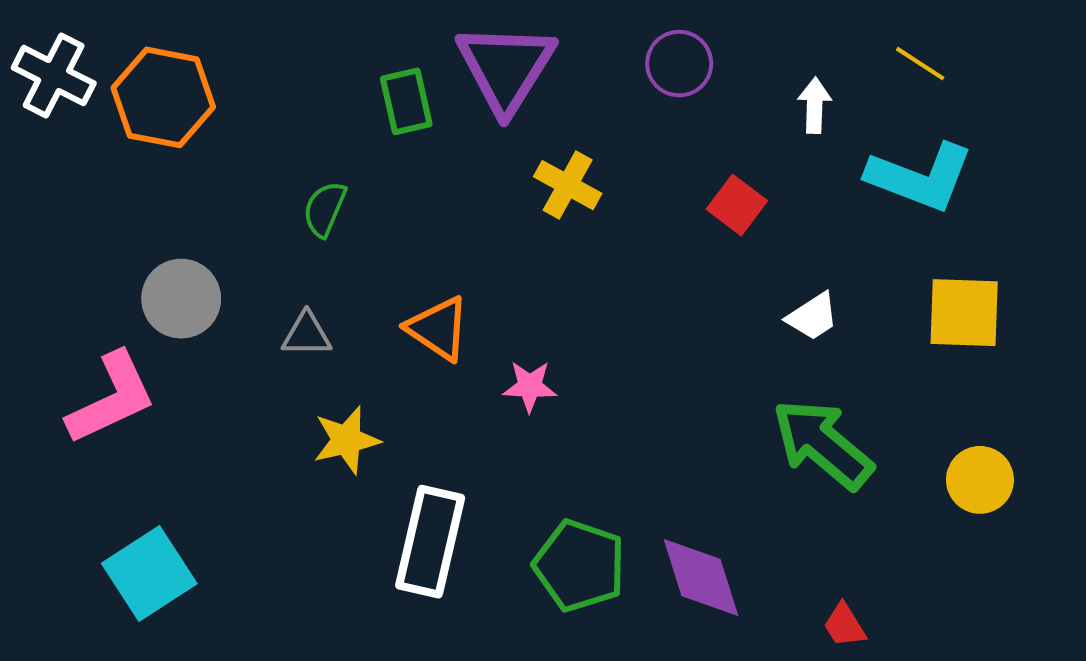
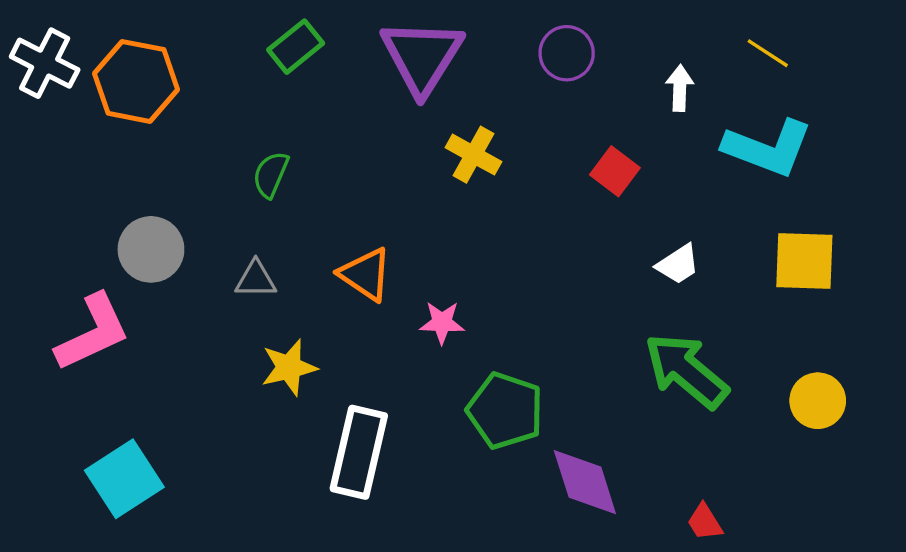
green rectangle: (406, 101) -> (296, 47), moved, turned 64
green pentagon: (580, 566) -> (505, 411), moved

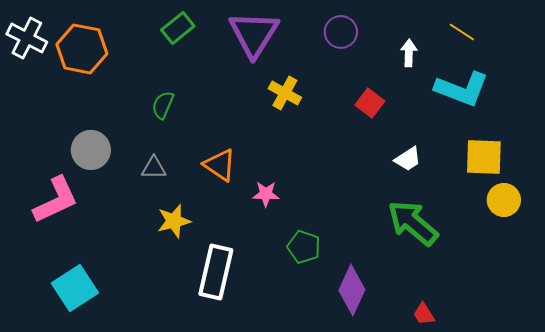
yellow circle: (818, 401) -> (504, 200), moved
green pentagon: (505, 411) -> (304, 247), size x0.7
purple diamond: (585, 482) -> (352, 290), turned 42

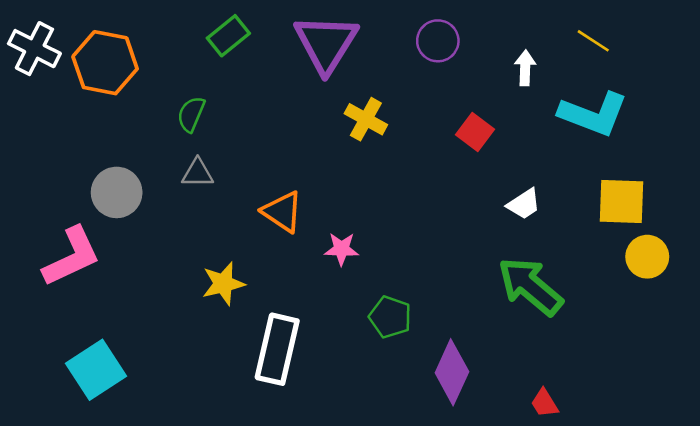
green semicircle: (163, 105) -> (191, 114), moved
gray triangle: (154, 168) -> (198, 173), moved

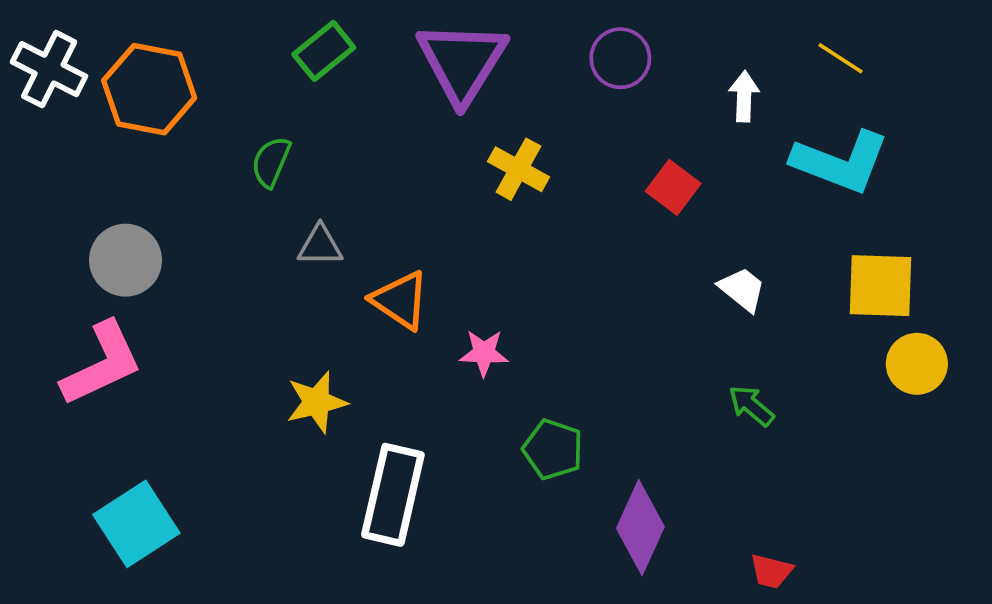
gray triangle: (198, 173) -> (320, 246), moved
gray circle: (117, 192) -> (126, 260), moved
white trapezoid: (524, 204) -> (742, 289), turned -108
green arrow: (530, 286) -> (751, 406), size x0.5
red trapezoid: (544, 403) -> (771, 571), turned -44

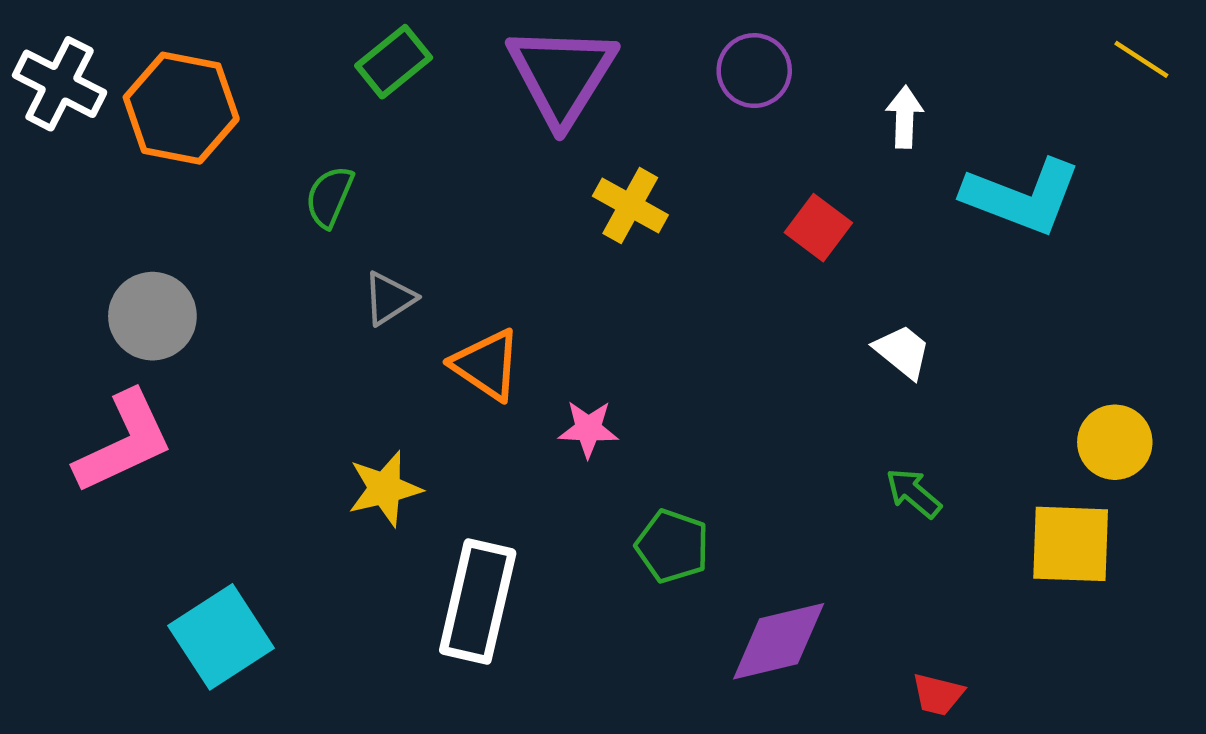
yellow line: (840, 58) -> (1141, 59), moved
gray triangle: (320, 246) -> (389, 298), turned -33
yellow square: (880, 286) -> (1071, 544), moved
cyan square: (136, 524) -> (221, 637), moved
purple diamond: (640, 528) -> (779, 641), turned 52

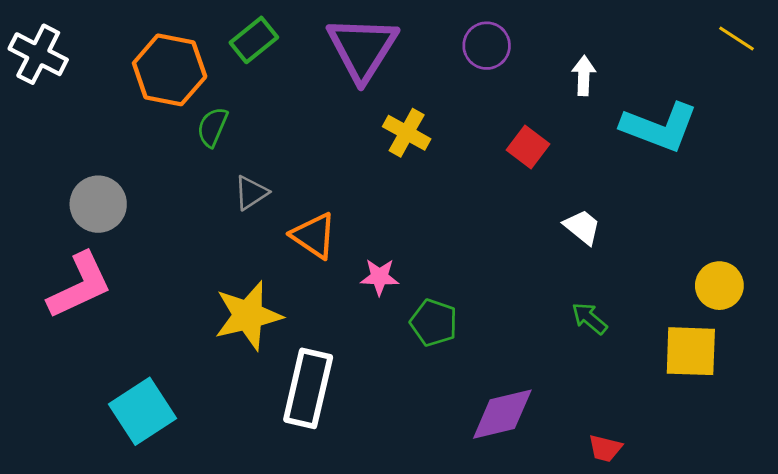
orange hexagon: (181, 108) -> (170, 70), moved
yellow star: (385, 489) -> (248, 316), size x1.4
green pentagon: (672, 546) -> (434, 323), moved

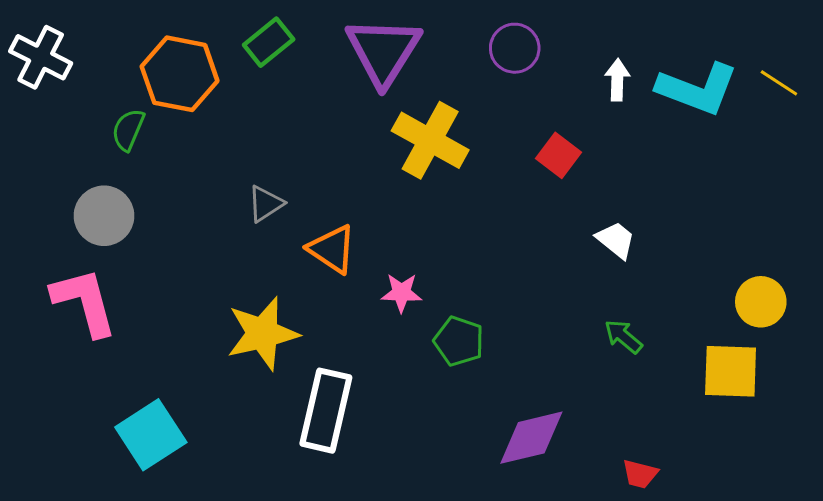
yellow line: (737, 38) -> (779, 83), moved
green semicircle: (212, 127) -> (128, 130), moved
cyan L-shape: (659, 127) -> (697, 89), moved
yellow cross: (407, 133) -> (430, 140), size x1.5
pink L-shape: (80, 286) -> (84, 302), turned -80

